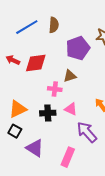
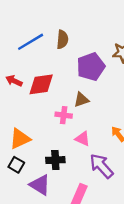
black cross: (48, 113) -> (55, 160), moved

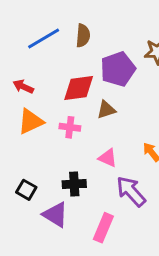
red diamond: (41, 84) -> (79, 88), moved
pink cross: (64, 115) -> (70, 127), moved
orange triangle: (20, 139) -> (31, 121), moved

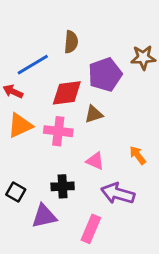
blue line: (44, 38) -> (33, 65), moved
pink cross: (70, 127) -> (58, 131), size x1.4
purple arrow: (131, 191) -> (118, 193), turned -32
purple triangle: (55, 215) -> (44, 216), turned -44

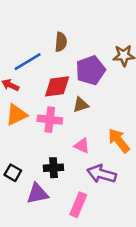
orange arrow: (138, 155) -> (119, 141), size x1.5

